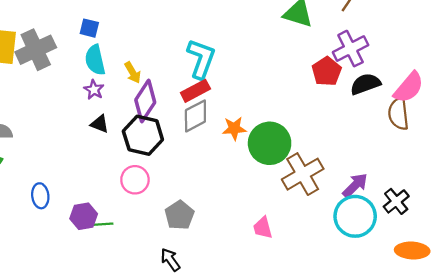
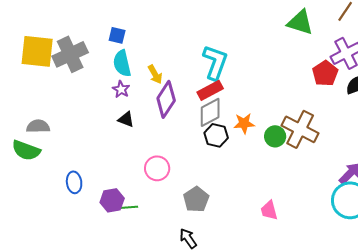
black hexagon: (143, 135) -> (216, 135), moved, size x0.7
green circle: (270, 143) -> (275, 136), size x0.6
brown cross: (303, 174) -> (300, 129), moved, turned -33

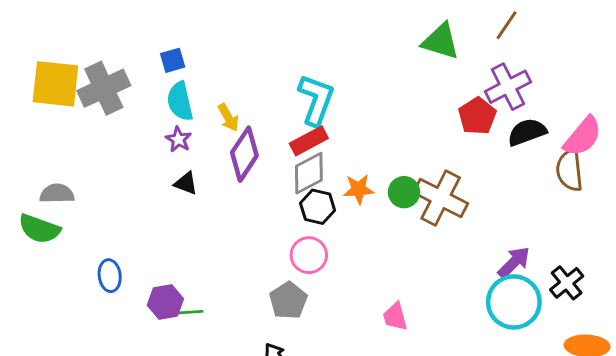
blue square: (117, 35) -> (173, 60), turned -30
green circle: (275, 136) -> (404, 192), moved
pink circle: (157, 168) -> (309, 255), moved

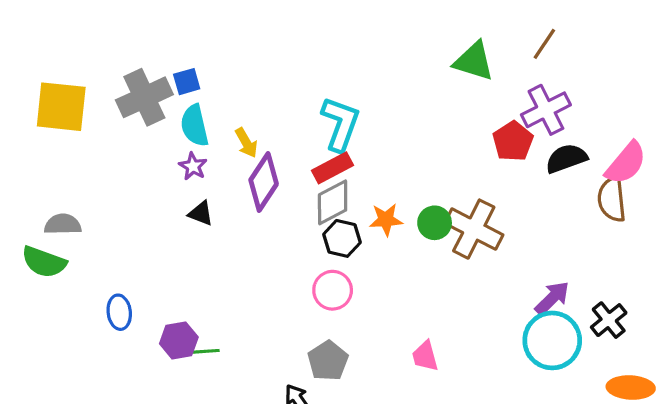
gray cross: (104, 88) -> (144, 97), moved
gray pentagon: (288, 301) -> (328, 361), moved

